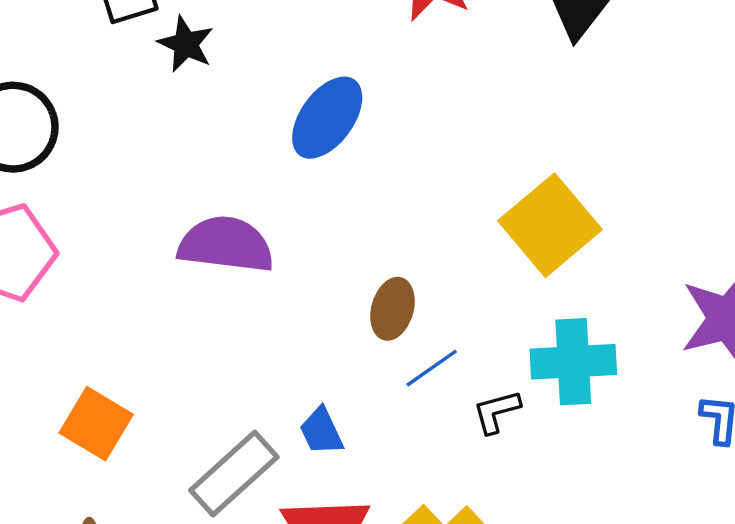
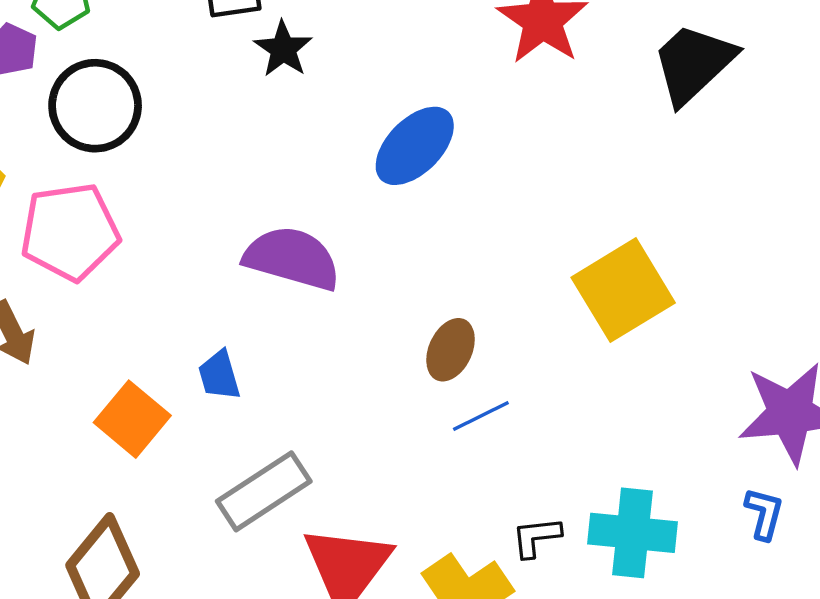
cyan cross: (573, 362) -> (633, 533), moved
black L-shape: (497, 412) -> (536, 537), moved
blue trapezoid: (321, 431) -> (219, 375), moved

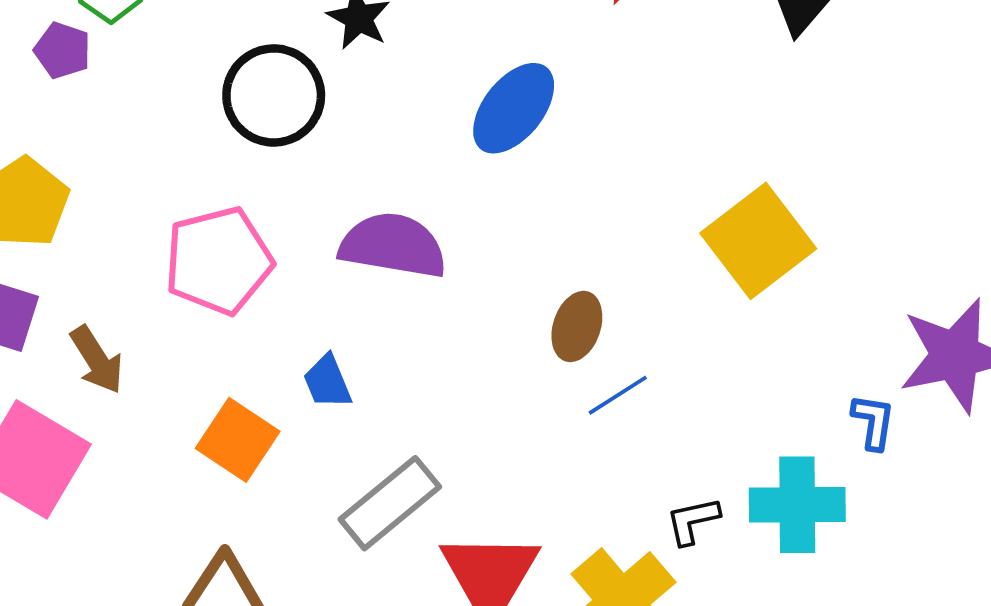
black circle: (95, 106) -> (274, 95), moved
pink pentagon: (70, 232) -> (218, 261), moved
blue L-shape: (764, 514) -> (873, 422), moved

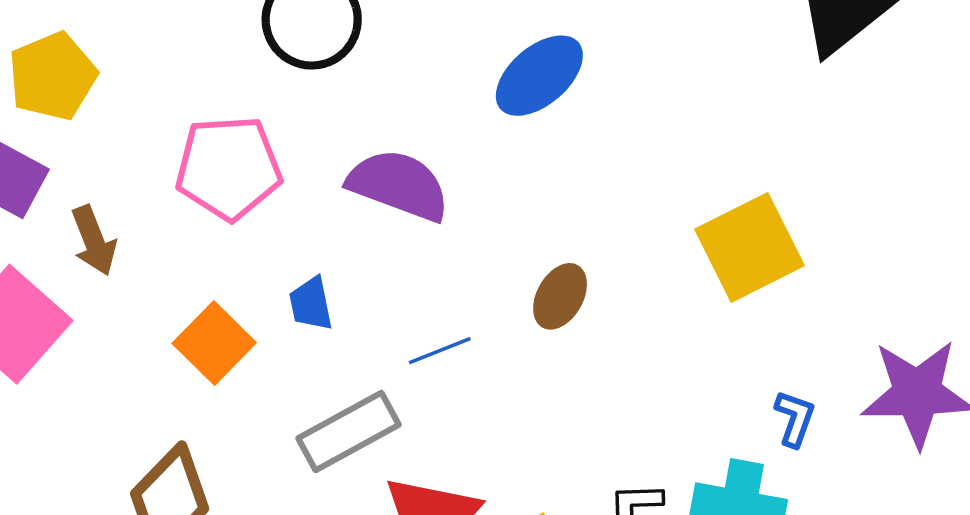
blue line: (618, 395) -> (440, 351), moved
blue L-shape: (873, 422) -> (795, 418), moved

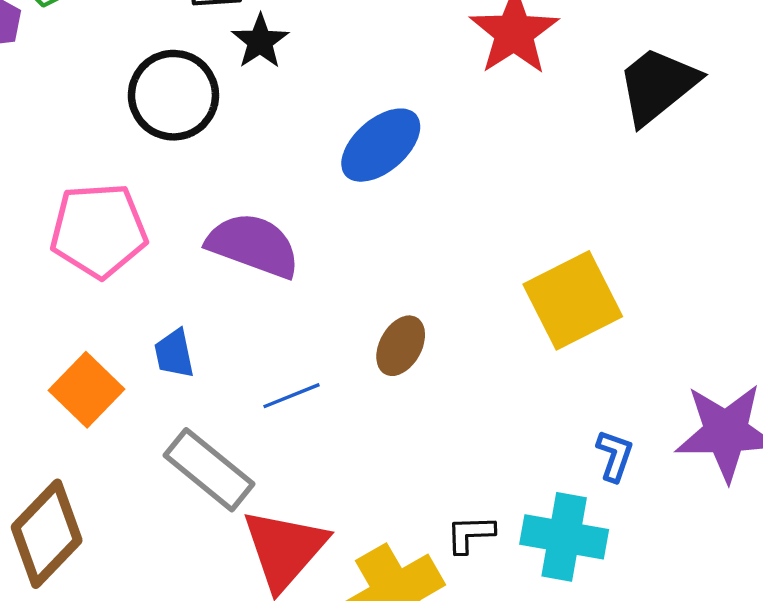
gray rectangle: (349, 432) -> (209, 470), turned 68

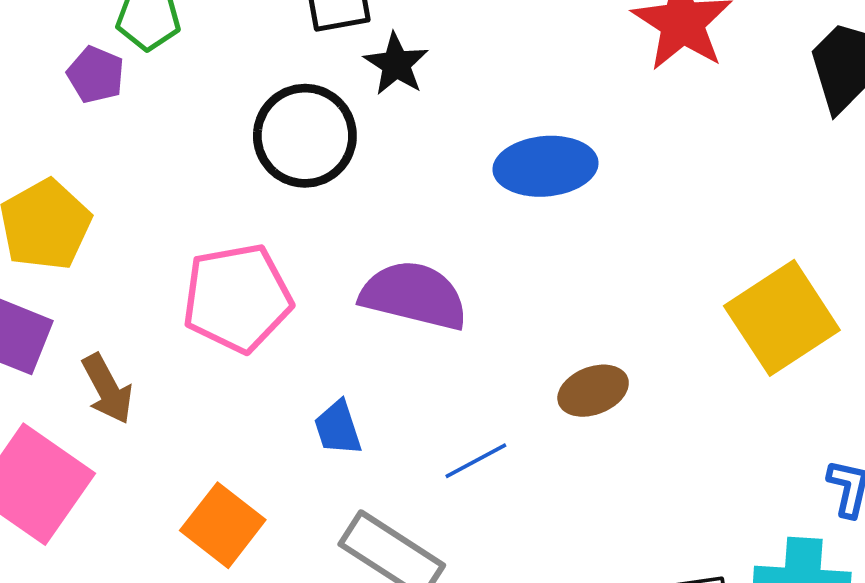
blue ellipse: (381, 145) -> (546, 166), turned 42
brown ellipse: (401, 346) -> (593, 391), turned 46
orange square: (86, 390) -> (223, 525), moved

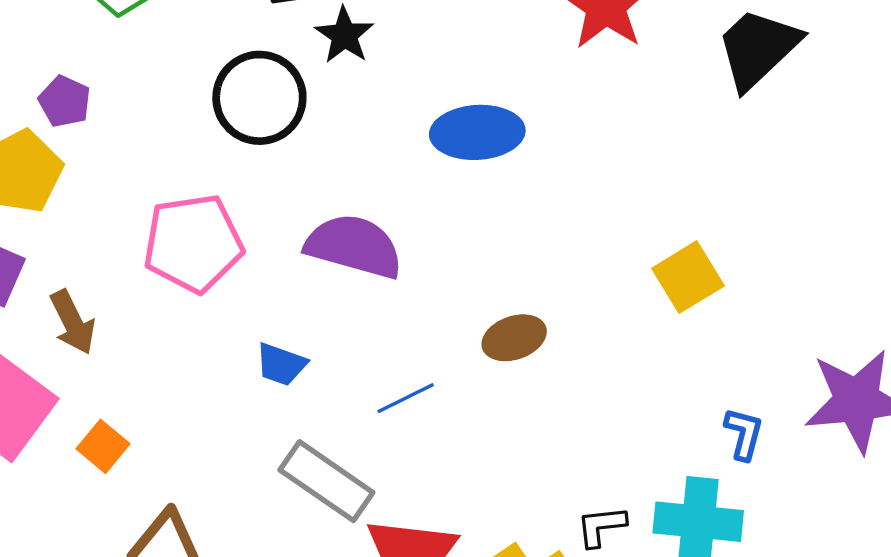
purple pentagon: (96, 75) -> (65, 101), moved
yellow square: (782, 318) -> (688, 277), size x0.7
blue trapezoid: (338, 428) -> (281, 364), turned -54
orange square: (223, 525) -> (103, 446), moved, size x0.7

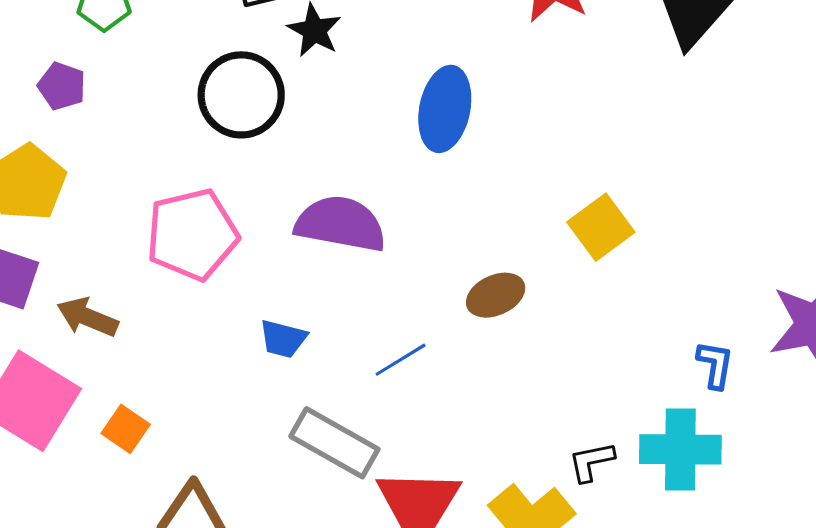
purple pentagon: (65, 101) -> (62, 86), moved
blue ellipse: (477, 132) -> (445, 109), turned -70
yellow square: (688, 277) -> (601, 227), moved
brown arrow: (73, 322) -> (87, 317), turned 144

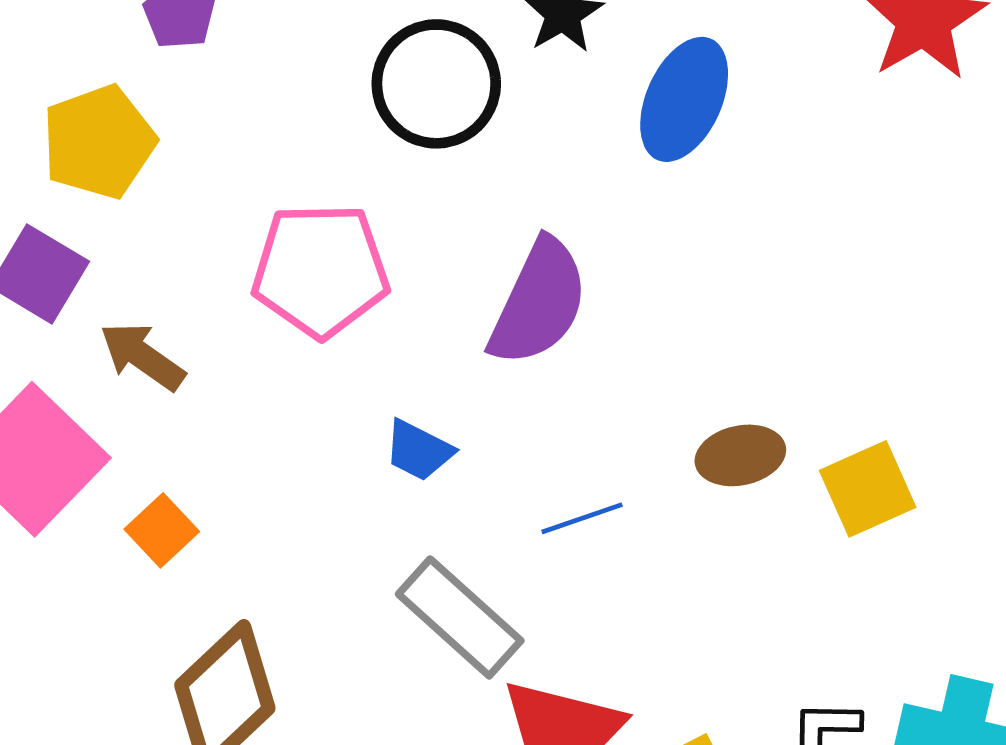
blue ellipse: (445, 109) -> (684, 99), moved
purple semicircle: (340, 224) -> (539, 302), turned 92
yellow square: (601, 227) -> (868, 489), moved

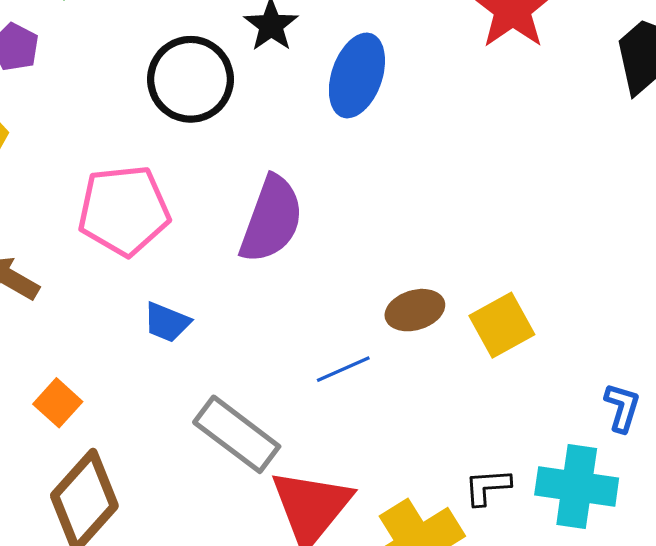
blue trapezoid: (419, 450) -> (167, 322), moved
blue line: (582, 518) -> (343, 369), moved
orange square: (162, 530) -> (58, 403), moved

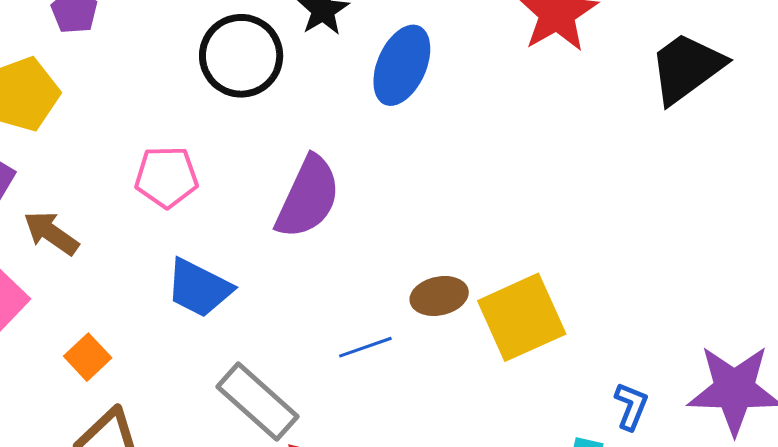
pink pentagon: (124, 210) -> (166, 177), size x0.7
blue trapezoid: (167, 322) -> (199, 288), size x1.5
yellow square: (502, 325) -> (522, 317), size x1.4

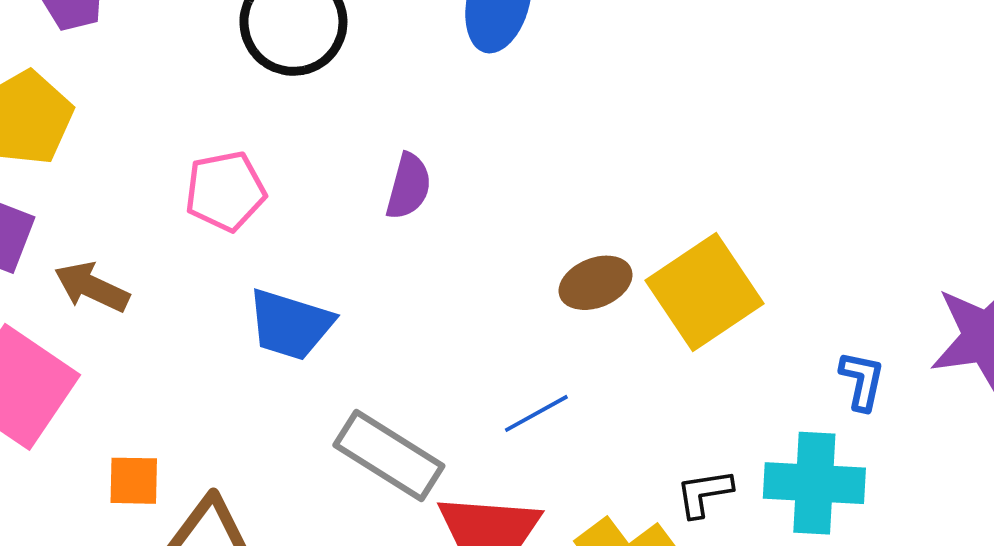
purple semicircle: (308, 197) -> (409, 186), size x0.6
blue line: (365, 347) -> (536, 413), moved
orange square: (88, 357) -> (134, 481), moved, turned -36

